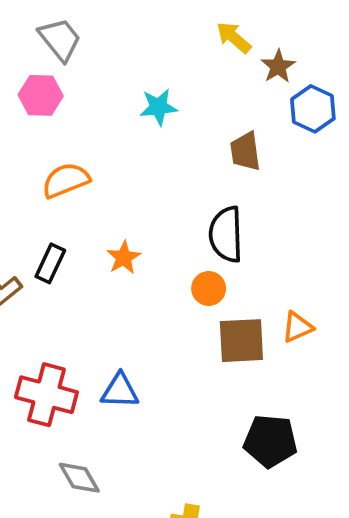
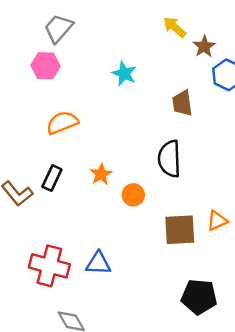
gray trapezoid: (60, 39) -> (58, 28), turned -100
cyan star: (158, 107) -> (124, 74), turned 30
orange circle: (209, 288) -> (133, 195), moved

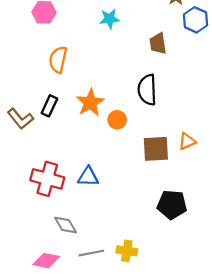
cyan star: (124, 74) -> (110, 19), turned -30
orange semicircle: (62, 123) -> (58, 60), turned -56
orange star: (101, 174) -> (90, 103), size x1.5

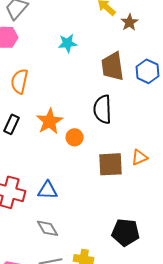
blue hexagon: (196, 20) -> (148, 71), moved
brown trapezoid: (158, 43) -> (113, 66), size x1.4
black pentagon: (172, 205) -> (126, 232), moved
gray diamond: (66, 225) -> (48, 228), moved

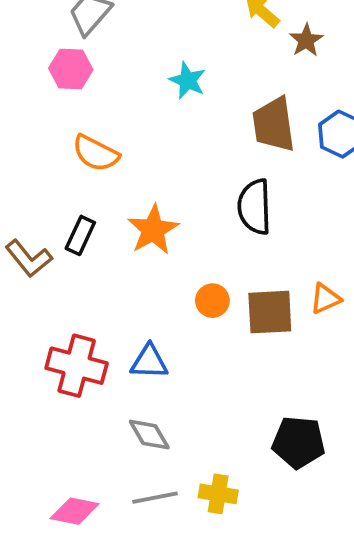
cyan star: (68, 43) -> (188, 80), turned 30
orange semicircle: (20, 81) -> (96, 153), turned -75
orange circle: (75, 137) -> (212, 301), moved

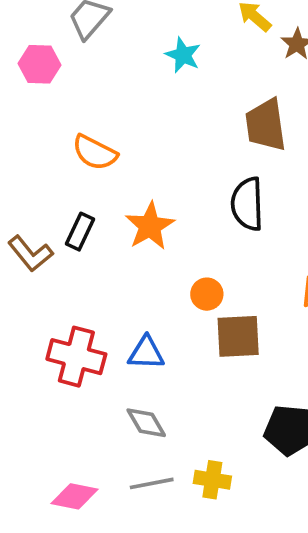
pink hexagon: (71, 69) -> (40, 64), moved
cyan star: (188, 80) -> (183, 55), moved
brown square: (270, 312) -> (238, 336), moved

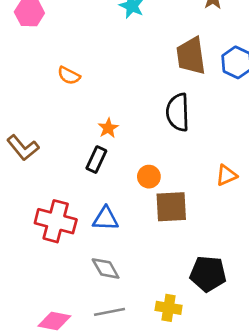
orange semicircle: (95, 152) -> (69, 76), size x0.7
orange star: (150, 226) -> (108, 128), size x0.6
black rectangle: (80, 232) -> (96, 160), moved
yellow cross: (212, 480) -> (169, 308), moved

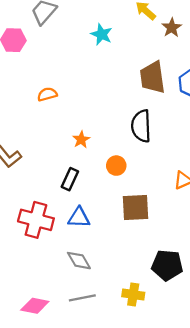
orange semicircle: (69, 76) -> (47, 94), turned 138
black rectangle: (96, 160) -> (70, 179), moved
orange circle: (149, 177) -> (116, 166), moved

